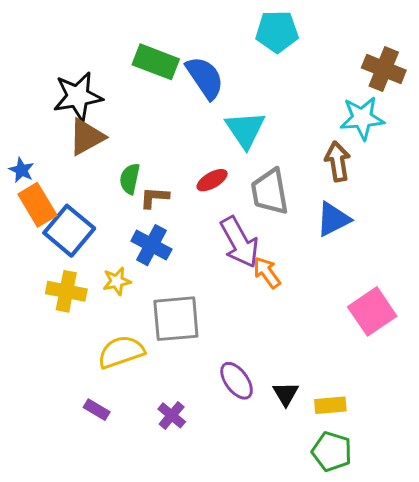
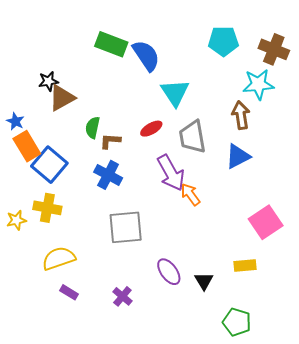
cyan pentagon: (277, 32) -> (223, 41), moved
black star: (78, 96) -> (48, 81), moved, size x0.6
yellow star: (117, 281) -> (16, 220), moved
yellow semicircle: (121, 352) -> (59, 258), moved
yellow rectangle: (330, 405) -> (245, 266), moved

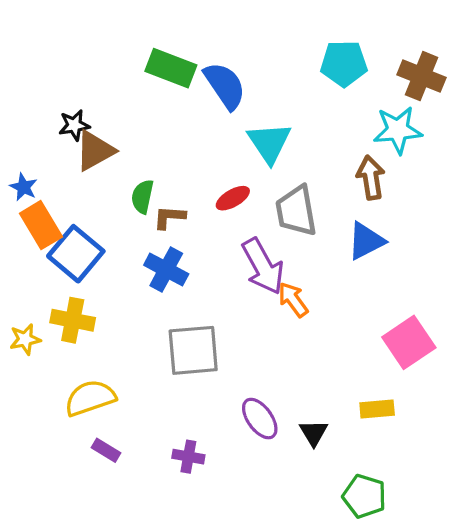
purple cross: (122, 296) -> (188, 457), turned -30

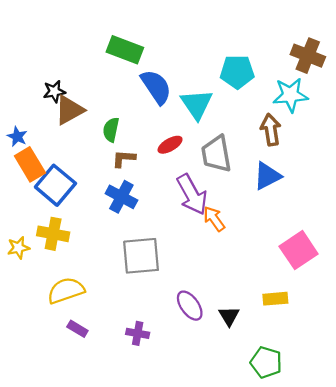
cyan pentagon: (344, 63) -> (237, 72), moved
blue semicircle: (225, 86) -> (156, 87), moved
green semicircle: (142, 197) -> (111, 130), moved

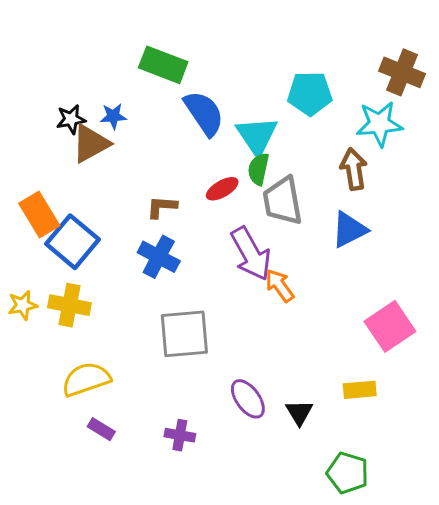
green semicircle: (111, 130) -> (258, 169), moved
blue star: (17, 137) -> (113, 116), moved, turned -30
yellow star: (18, 248) -> (23, 305), moved

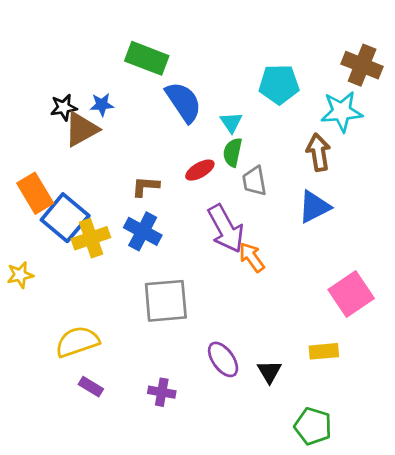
cyan triangle: (257, 136) -> (231, 122), size x0.6
gray trapezoid: (283, 201) -> (254, 181), size x0.7
yellow cross: (69, 305) -> (91, 238), moved, turned -30

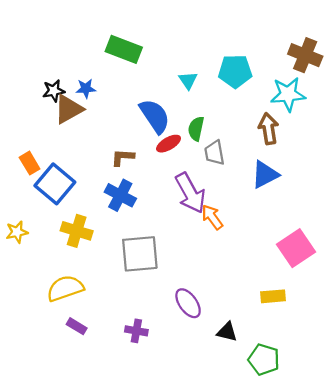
blue semicircle: (184, 102) -> (155, 116), moved
cyan triangle: (231, 122) -> (188, 80), moved
orange rectangle: (35, 193) -> (30, 163), size x0.7
yellow cross: (91, 238) -> (77, 231), moved, turned 36
black triangle: (269, 372) -> (227, 332), moved, turned -45

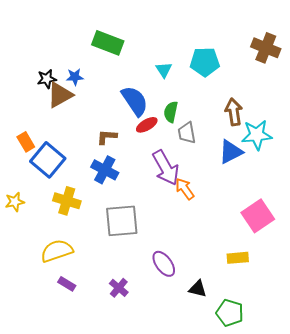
cyan star: (288, 94) -> (257, 135), moved
purple cross: (136, 331) -> (119, 288), turned 30

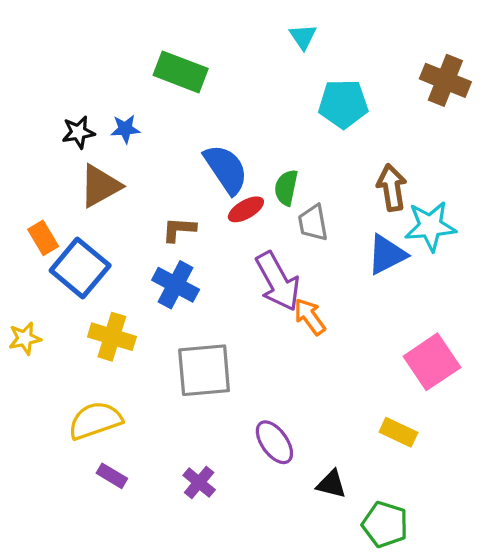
cyan triangle: (164, 70) -> (303, 37), moved
brown triangle: (60, 95) -> (100, 186), moved
yellow rectangle: (238, 258) -> (398, 432), turned 30

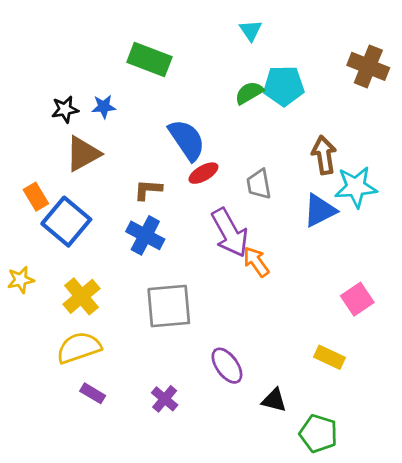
green semicircle: (286, 188) -> (249, 93), moved, turned 48
yellow cross: (112, 337) -> (82, 296), moved, turned 33
pink square: (432, 362) -> (357, 299), size x0.7

